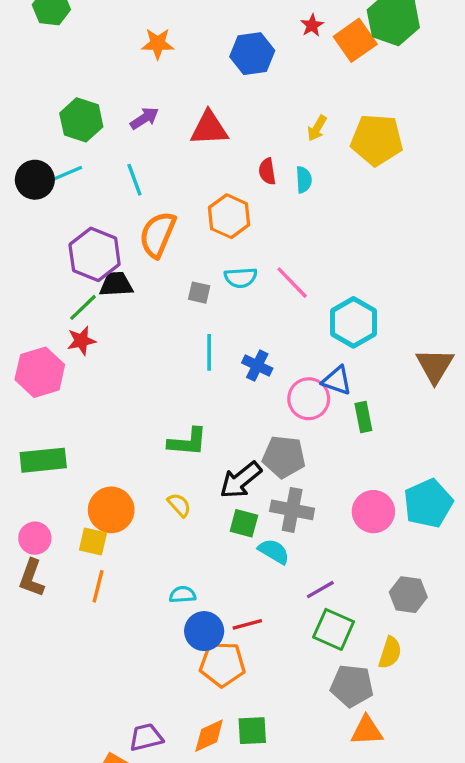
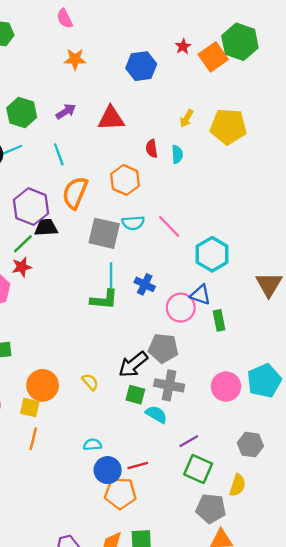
gray square: (199, 293) -> (104, 233), size x2.0
green L-shape: (188, 442) -> (104, 299), moved

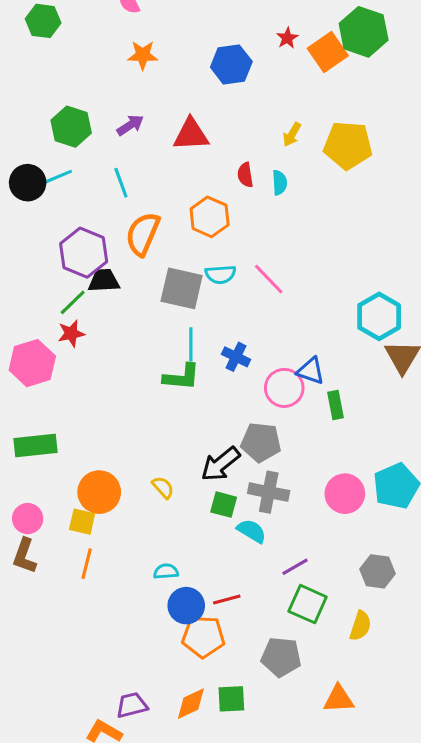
cyan hexagon: (212, 254) -> (379, 316), moved
gray pentagon: (211, 508) -> (281, 657), moved

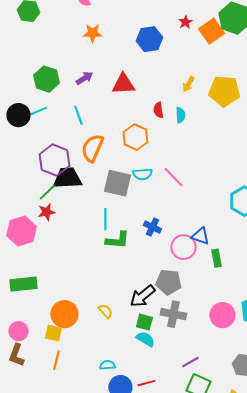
black trapezoid: (104, 281) -> (67, 178), size x1.4
cyan line: (191, 344) -> (105, 219), moved
cyan semicircle: (252, 531) -> (145, 339), moved

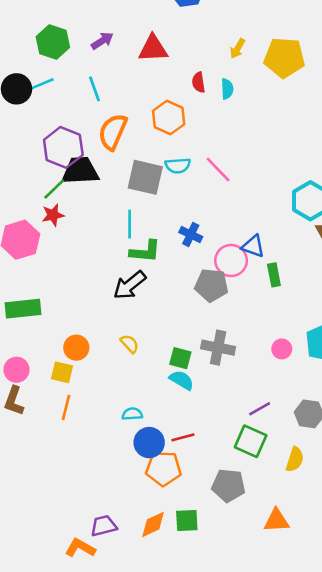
gray pentagon: (168, 282) -> (212, 285), moved
black arrow: (142, 296) -> (130, 285), moved
orange circle: (64, 314) -> (76, 348), size x0.7
pink circle: (222, 315) -> (282, 349), size x0.6
purple line: (190, 362) -> (260, 409), moved

